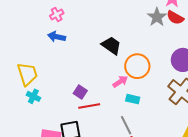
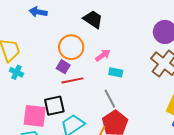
orange circle: (137, 66) -> (71, 47), moved

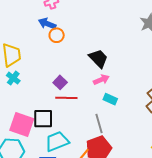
black trapezoid: (93, 19) -> (98, 58), moved
orange circle: (71, 47) -> (57, 35), moved, size x0.6

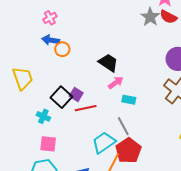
cyan cross: (13, 78) -> (43, 116), moved
black square: (43, 119) -> (61, 97), moved, turned -35
pink square: (22, 125) -> (48, 144), size x0.7
cyan trapezoid: (57, 141) -> (104, 143), moved

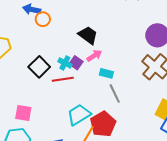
purple square: (76, 95) -> (76, 63), moved
cyan cross: (43, 116) -> (65, 63), moved
gray line: (123, 126) -> (115, 94), moved

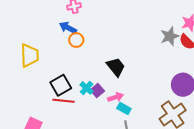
pink arrow: (94, 56) -> (116, 97), moved
red line: (63, 79) -> (63, 101), moved

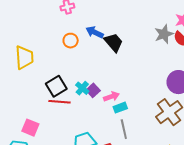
blue arrow: (68, 28) -> (95, 32), moved
black trapezoid: (116, 67) -> (114, 42), moved
cyan rectangle: (124, 109) -> (120, 108), turned -48

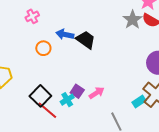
cyan cross: (82, 88) -> (67, 100), moved, turned 32
red line: (60, 102) -> (47, 110), turned 50
cyan rectangle: (120, 108) -> (139, 102), moved

